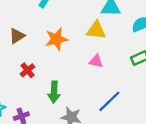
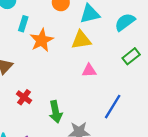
orange star: (56, 39) -> (42, 40), moved

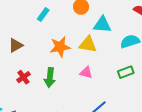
orange star: (42, 40) -> (60, 47), moved
green arrow: (56, 112) -> (50, 78), moved

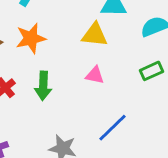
orange star: (60, 47) -> (31, 38), moved

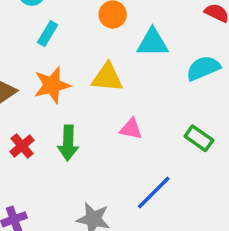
yellow triangle: (95, 35) -> (107, 77), moved
green rectangle: (152, 71) -> (199, 138), moved, turned 60

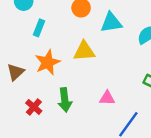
pink triangle: (131, 129) -> (107, 98), moved

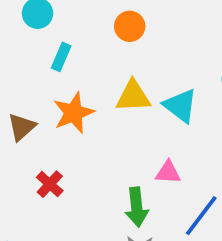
cyan triangle: (111, 23) -> (180, 106), moved, turned 45
green arrow: (65, 100) -> (137, 207), moved

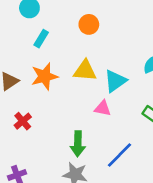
cyan triangle: (180, 106) -> (115, 81), turned 40
pink triangle: (168, 172) -> (103, 108), moved

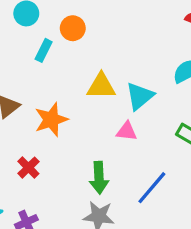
orange circle: (89, 24) -> (73, 28), moved
orange star: (44, 76) -> (51, 120), moved
red cross: (23, 121) -> (28, 168), moved

